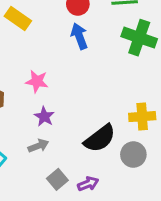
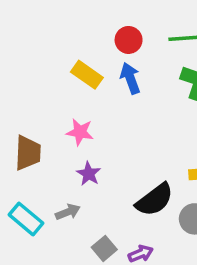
yellow rectangle: (18, 19) -> (87, 75), moved
gray arrow: (38, 146) -> (68, 212), moved

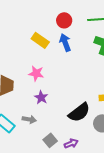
gray arrow: (68, 212) -> (29, 119), turned 32

